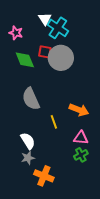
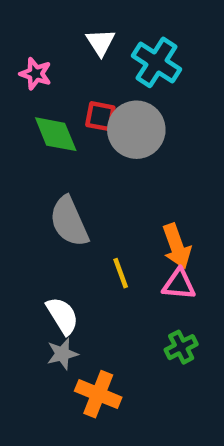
cyan cross: (58, 28) -> (157, 62), moved
orange arrow: (79, 110) -> (177, 246), turned 48
pink triangle: (81, 138) -> (179, 284), moved

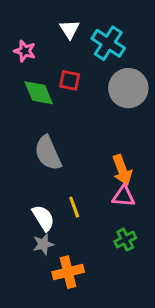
gray circle: (136, 130) -> (128, 88), moved
yellow line: (121, 273) -> (74, 207), moved
orange cross: (98, 394) -> (68, 272), turned -36

